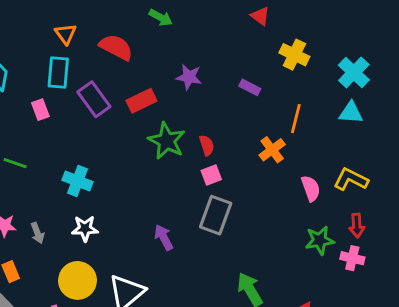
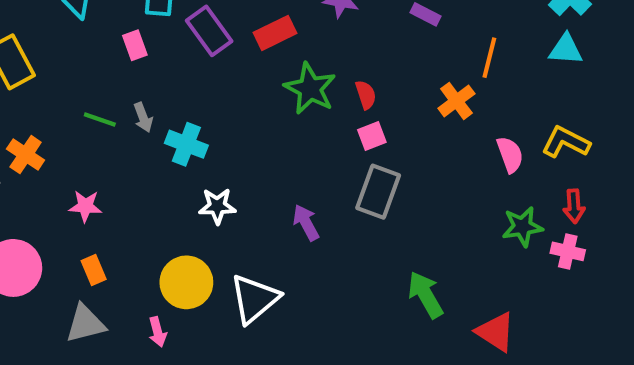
white star: (85, 228) -> (217, 206), moved
gray arrow: (37, 233) -> (143, 117), moved

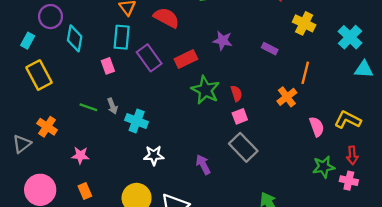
cyan triangle: (566, 49) -> (364, 69), moved
gray rectangle: (378, 192) -> (243, 147), turned -64

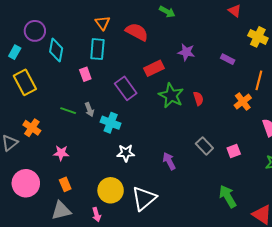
purple rectangle: (149, 58) -> (126, 88), moved
pink square: (240, 116) -> (234, 151), moved
gray rectangle: (243, 147) -> (204, 146), size x0.7

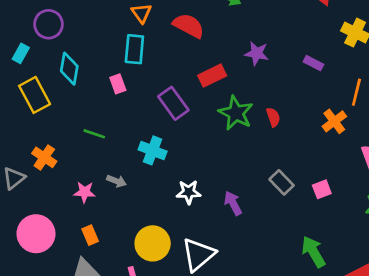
cyan diamond: (56, 50) -> (69, 69), moved
gray arrow: (89, 110) -> (116, 181), moved, turned -48
white star: (126, 153) -> (189, 192), moved

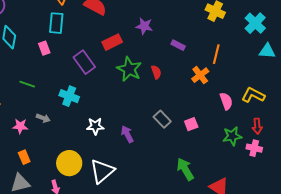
purple rectangle: (313, 63) -> (178, 45), moved

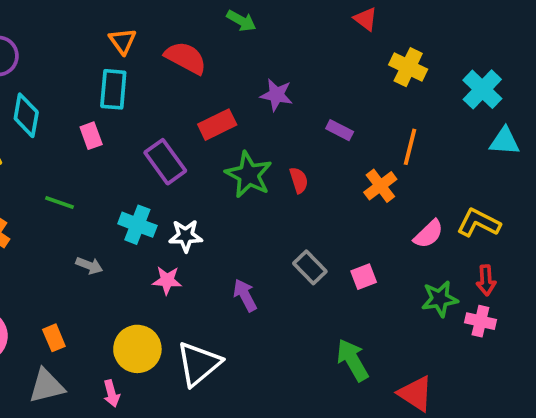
pink semicircle: (226, 101) -> (429, 234), turned 66
pink star: (20, 126) -> (167, 280), moved
white star: (95, 126) -> (186, 236), moved

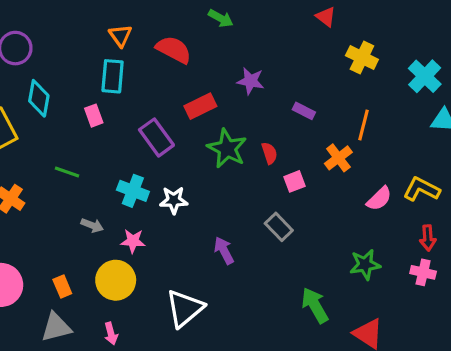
pink square: (364, 277) -> (294, 181), moved
pink star: (167, 280) -> (133, 241), moved
green star: (440, 299) -> (365, 265), moved
yellow circle: (137, 349) -> (116, 280), moved

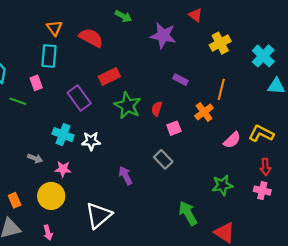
yellow cross: (362, 57) -> (220, 43), turned 36
purple star: (251, 81) -> (163, 36), moved, size x1.4
red semicircle: (269, 153) -> (157, 109), turned -144
green line: (67, 172) -> (18, 101), moved

